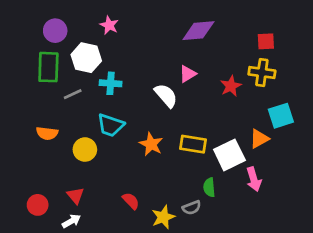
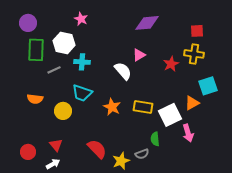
purple circle: (55, 31) -> (28, 23), moved
red semicircle: (131, 201) -> (97, 149), size x1.5

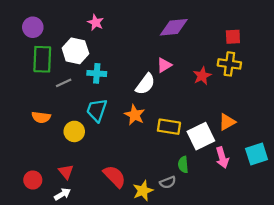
white semicircle: (123, 71) -> (145, 84), turned 78
cyan square: (208, 86) -> (257, 154), moved
cyan trapezoid: (82, 93) -> (97, 110), turned 90
orange star: (112, 107) -> (135, 115), moved

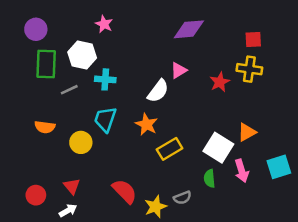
yellow rectangle: (169, 127) -> (170, 149), moved, turned -40
white square: (201, 136) -> (218, 148), turned -32
green semicircle: (183, 165) -> (209, 178), moved

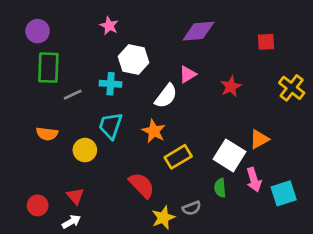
white hexagon: (82, 55) -> (134, 59), moved
yellow cross: (249, 69) -> (292, 88), moved, turned 30
cyan square: (279, 167) -> (284, 193), moved
red semicircle: (125, 191) -> (142, 185), moved

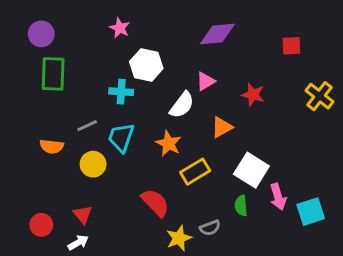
red star: (231, 87) -> (253, 95), turned -30
gray line: (73, 95) -> (87, 126), moved
orange triangle: (259, 139) -> (222, 127), moved

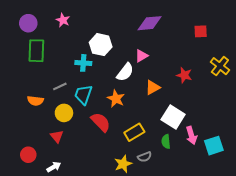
pink star: (120, 28) -> (63, 20), moved
red star: (253, 95) -> (184, 75), moved
yellow rectangle: (195, 172) -> (134, 132), moved
red semicircle: (155, 203) -> (101, 122), moved
red triangle: (83, 215) -> (57, 136), moved

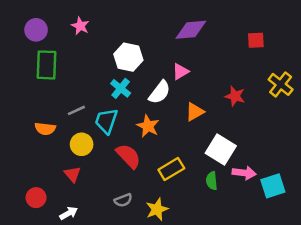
cyan cross: (83, 63) -> (121, 88), moved, turned 35
pink arrow: (191, 135) -> (244, 173), turned -66
gray semicircle: (145, 157) -> (123, 200), moved

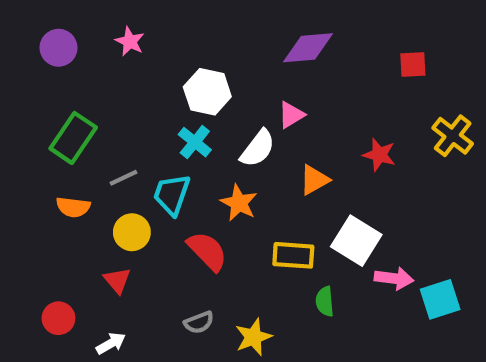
green rectangle: (46, 65) -> (73, 138), moved, turned 32
yellow rectangle: (171, 169) -> (293, 255), moved, turned 35
green semicircle: (212, 181) -> (325, 301), moved

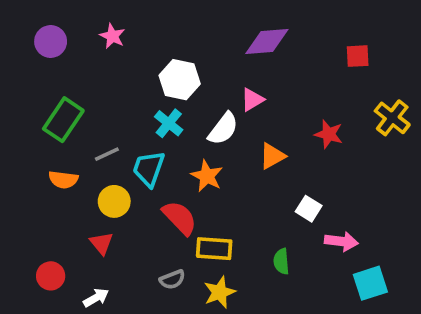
white square: (356, 241) -> (309, 209), size x0.6
yellow rectangle: (293, 255) -> (214, 249), moved
cyan square: (440, 299) -> (370, 283), moved

